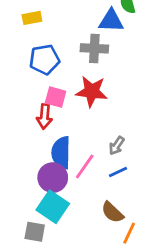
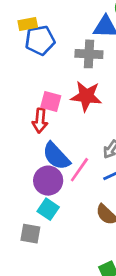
blue pentagon: (44, 60) -> (40, 40), moved
blue semicircle: (61, 153) -> (56, 156), turned -44
cyan square: (53, 207) -> (48, 209), size x0.7

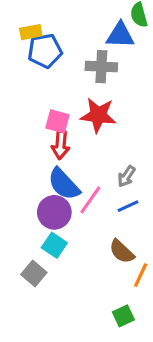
red arrow: (40, 121) -> (61, 145), moved
gray square: (30, 234) -> (34, 273), turned 30

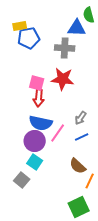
blue semicircle: (64, 184) -> (41, 123), turned -35
green square: (123, 316) -> (79, 207), size x1.5

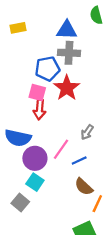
blue triangle: (77, 28) -> (67, 30), moved
blue pentagon: (29, 38) -> (47, 69), moved
red star: (63, 79) -> (67, 88), turned 30
blue semicircle: (41, 123) -> (18, 138), moved
blue line: (82, 137) -> (79, 161), moved

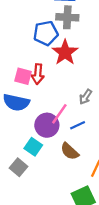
pink square: (37, 93) -> (23, 76), moved
purple circle: (35, 158) -> (47, 125), moved
brown semicircle: (84, 187) -> (70, 151), moved

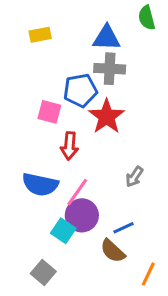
pink square: (23, 76) -> (49, 112), moved
pink line: (59, 114) -> (77, 192), moved
blue line: (78, 125) -> (124, 228), moved
cyan square: (33, 147) -> (63, 231), moved

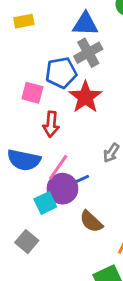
gray cross: (110, 69) -> (88, 53), turned -32
blue line: (124, 228) -> (80, 180), moved
cyan square: (63, 231) -> (45, 203), turned 30

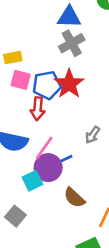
yellow rectangle: (24, 21) -> (13, 58), moved
blue pentagon: (61, 73) -> (47, 85), moved

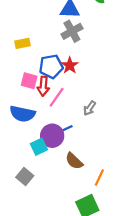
pink square: (21, 80) -> (29, 81), moved
red star: (69, 84) -> (70, 65), size x0.7
pink line: (44, 148) -> (57, 97), moved

